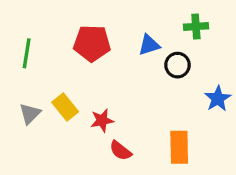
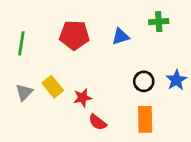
black circle: (177, 65) -> (144, 81), moved

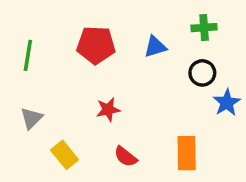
black circle: (144, 81) -> (202, 73), moved
yellow rectangle: (53, 87) -> (65, 155), moved
red star: (83, 98) -> (108, 110), moved

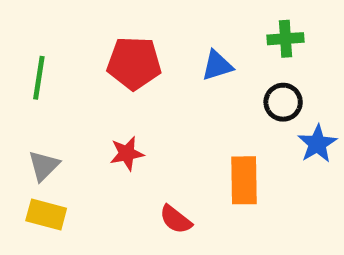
red star: (108, 110) -> (127, 153), moved
orange rectangle: (187, 153) -> (244, 180), moved
yellow rectangle: (65, 155) -> (46, 215), moved, turned -36

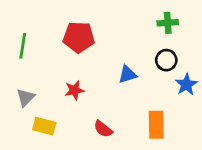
blue triangle: (217, 66) -> (128, 74), moved
orange rectangle: (244, 180) -> (156, 125), moved
yellow rectangle: (46, 215) -> (44, 126), moved

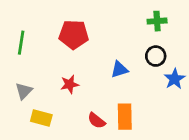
orange rectangle: (156, 125) -> (125, 117), moved

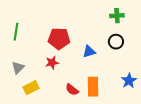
red pentagon: (74, 35) -> (59, 39), moved
blue star: (175, 79) -> (129, 81), moved
yellow rectangle: (41, 118) -> (31, 88), turned -42

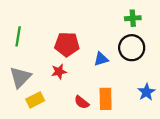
black circle: (116, 42) -> (132, 48), size x1.5
gray triangle: (18, 68) -> (20, 77), size x1.5

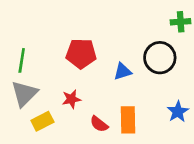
green cross: (133, 18) -> (181, 22), moved
green line: (18, 36) -> (22, 60), moved
red star: (59, 72) -> (71, 99), moved

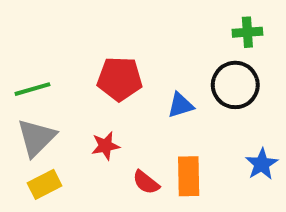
green cross: (181, 22) -> (247, 32), moved
green line: (22, 60) -> (32, 89), turned 65
yellow rectangle: (42, 121) -> (45, 184), moved

